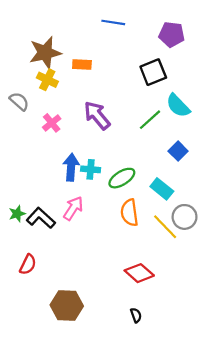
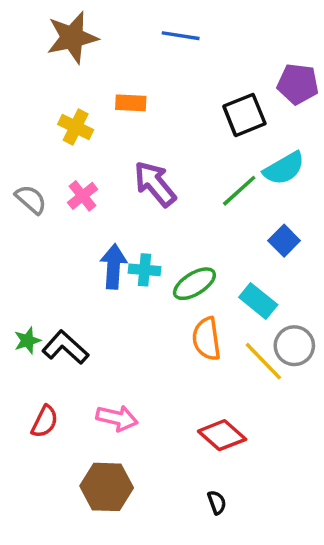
purple pentagon: (172, 34) -> (298, 84), moved
brown star: (45, 53) -> (72, 37), moved
gray semicircle: (19, 101) -> (31, 199), moved
cyan semicircle: (178, 106) -> (284, 168), turned -76
pink arrow: (73, 208) -> (117, 418), moved, turned 70

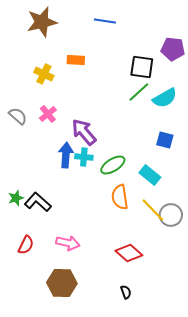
black square: (244, 115) -> (142, 67), turned 30
purple arrow: (155, 184) -> (84, 132), moved
green line: (239, 191) -> (139, 92), moved
blue square: (284, 241) -> (165, 140), turned -30
gray circle: (294, 346) -> (171, 215), moved

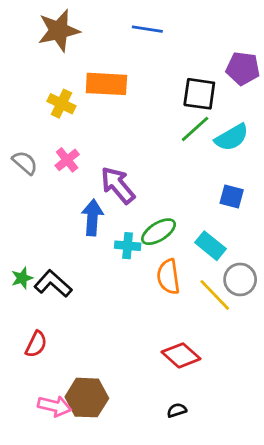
orange rectangle: (76, 60) -> (106, 84), size x1.6
cyan cross: (84, 157) -> (128, 246), moved
gray circle: (171, 215) -> (240, 279), moved
pink arrow: (68, 243) -> (54, 406), moved
black semicircle: (126, 292) -> (177, 410), turned -88

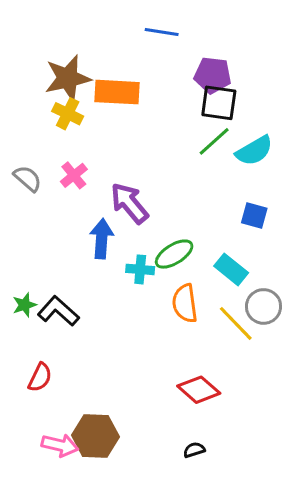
brown star: (59, 31) -> (68, 78), moved
purple pentagon: (243, 68) -> (213, 75), moved

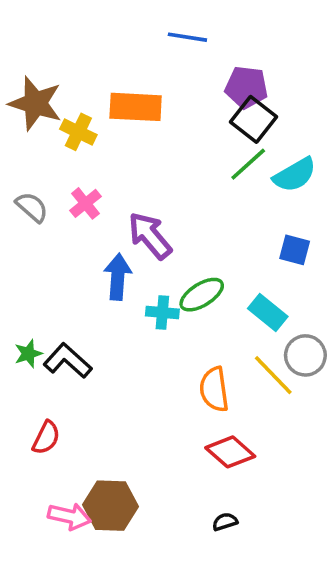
brown star: (68, 78) -> (35, 103), moved, turned 30
black square: (219, 103) -> (254, 119), turned 30
orange semicircle: (185, 303) -> (214, 389), moved

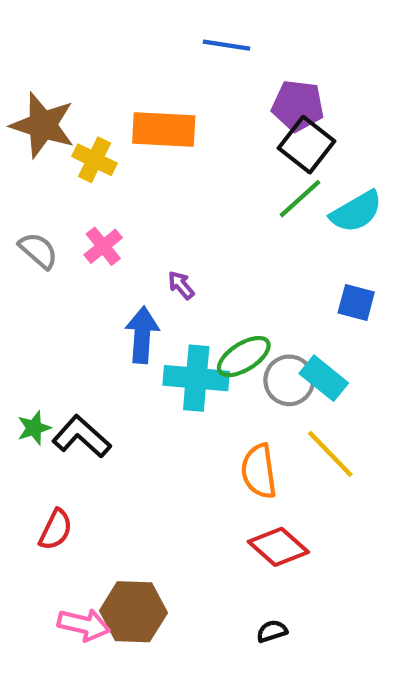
purple arrow: (150, 236) -> (181, 285), size x0.5
cyan cross: (162, 312) -> (196, 378), size x1.6
gray circle: (305, 355) -> (289, 380), moved

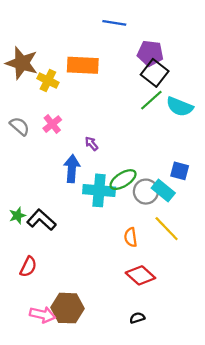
cyan semicircle: (356, 212) -> (180, 107), turned 52
blue square: (356, 302) -> (180, 171), moved
orange semicircle: (259, 471) -> (131, 237), size x0.7

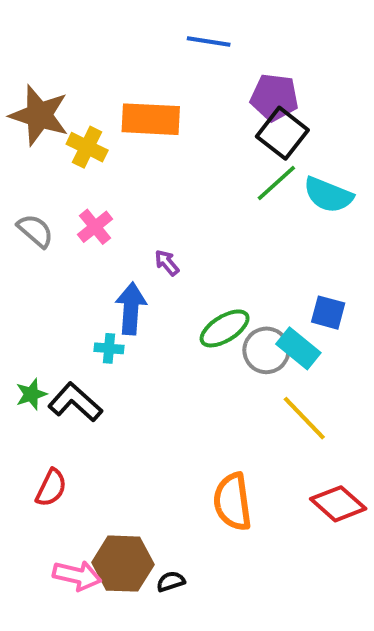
cyan cross: (99, 190) -> (109, 348), moved, size x0.5
orange semicircle: (131, 237) -> (233, 502), moved, size x1.6
red diamond: (140, 275) -> (338, 504), moved
black semicircle: (137, 318) -> (171, 582), moved

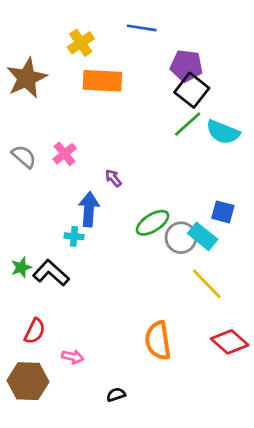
brown star: (39, 115) -> (27, 78), turned 30
yellow cross: (87, 147) -> (81, 43), moved, turned 30
brown hexagon: (123, 564) -> (28, 381), moved
pink arrow: (77, 576) -> (73, 357), moved, size x0.7

